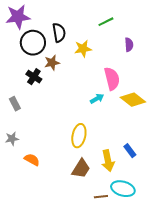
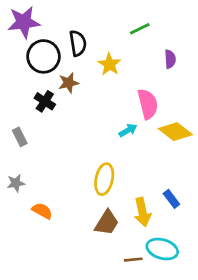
yellow star: (83, 49) -> (109, 64), turned -30

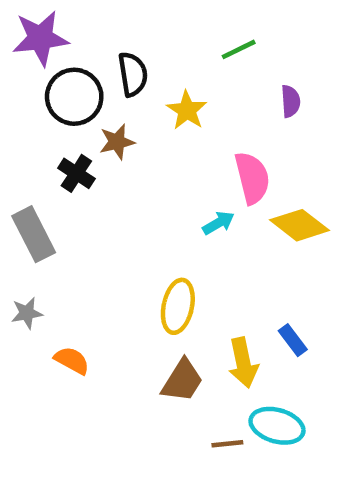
gray rectangle: (20, 137) -> (34, 234), size x1.6

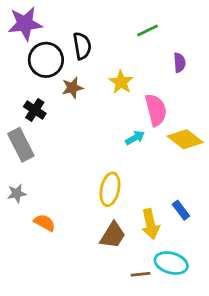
yellow star: (187, 110) -> (121, 82), moved
black cross: (76, 173) -> (35, 110), moved

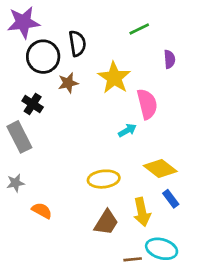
yellow star: (121, 82) -> (114, 78), size x1.4
yellow diamond: (185, 139) -> (160, 169), moved
yellow ellipse: (110, 189) -> (104, 179), turned 72

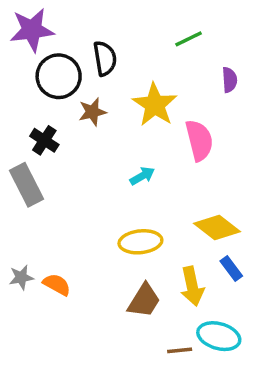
cyan arrow: (127, 130) -> (142, 176), moved
gray star: (15, 183) -> (21, 277), moved

